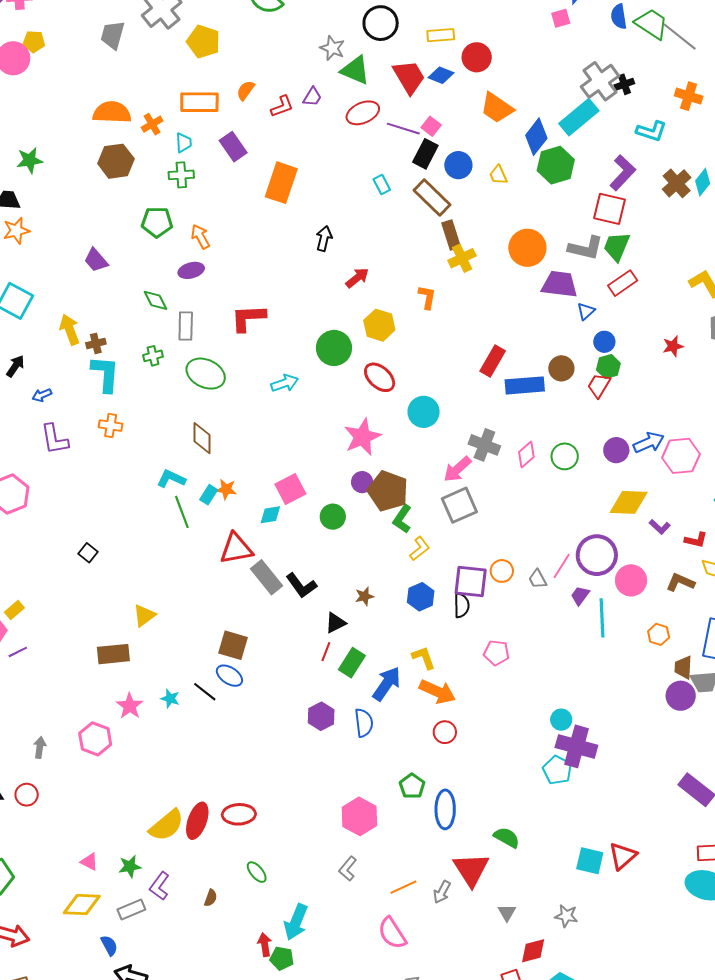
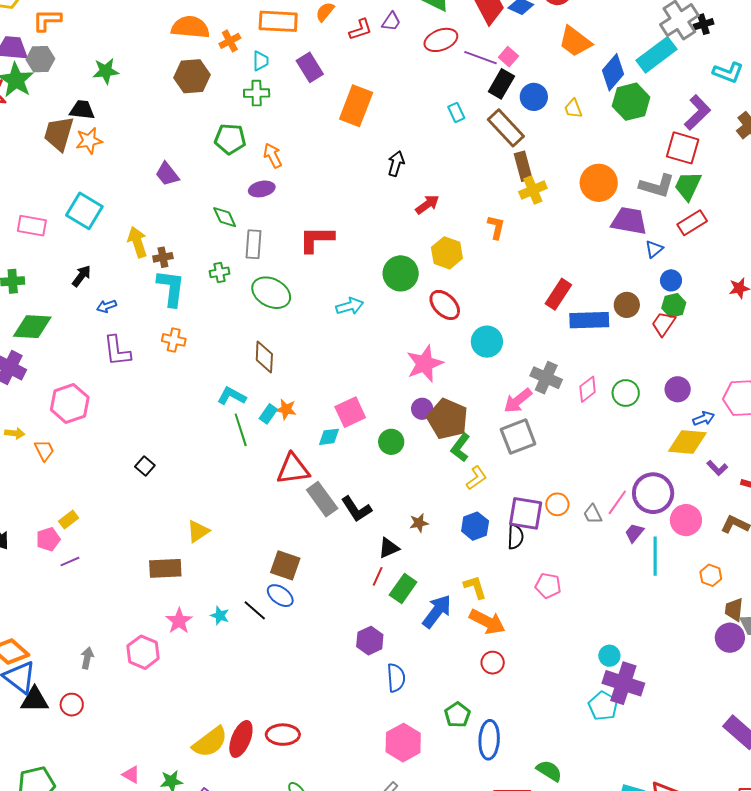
blue arrow: (649, 442) -> (704, 418), moved, size x0.7
blue semicircle: (364, 723) -> (396, 678), moved

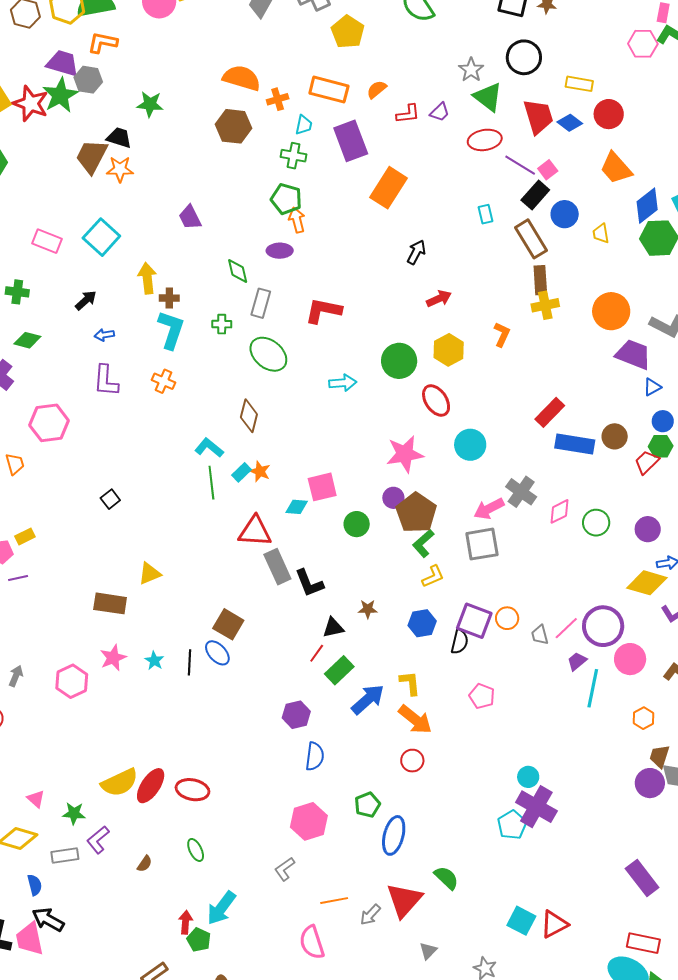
purple rectangle: (310, 67) -> (351, 141), size x1.4
green pentagon: (230, 139) -> (286, 199), moved
green diamond: (32, 327) -> (27, 340), size x0.7
black line: (255, 610) -> (189, 662), turned 40

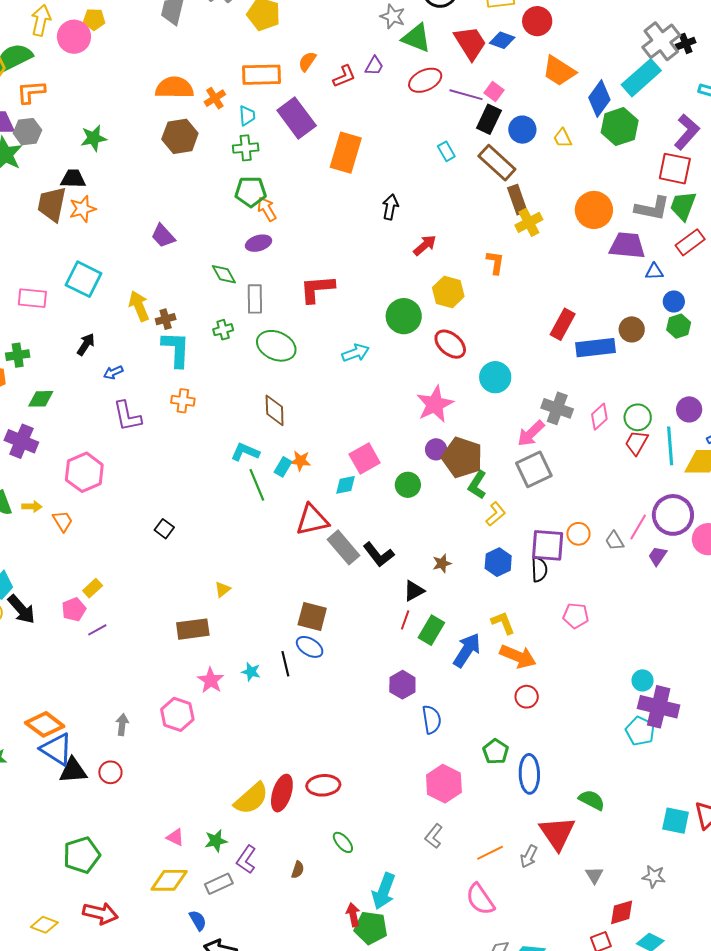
blue triangle: (652, 387) -> (654, 272), turned 42
red trapezoid: (647, 462) -> (637, 443), moved
yellow triangle: (150, 574) -> (223, 589), size x0.7
cyan line: (593, 688) -> (670, 446), moved
green pentagon: (199, 940) -> (371, 928), size x1.4

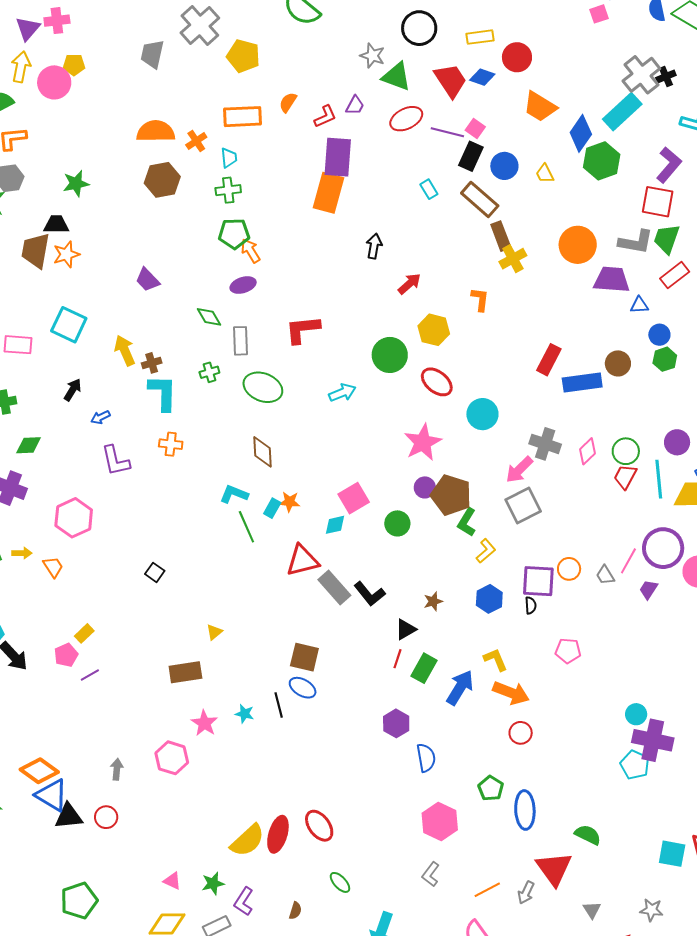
purple rectangle: (297, 118) -> (338, 157), moved, turned 42
black semicircle: (539, 569) -> (531, 605), size x0.7
red ellipse: (323, 785) -> (319, 826), turned 60

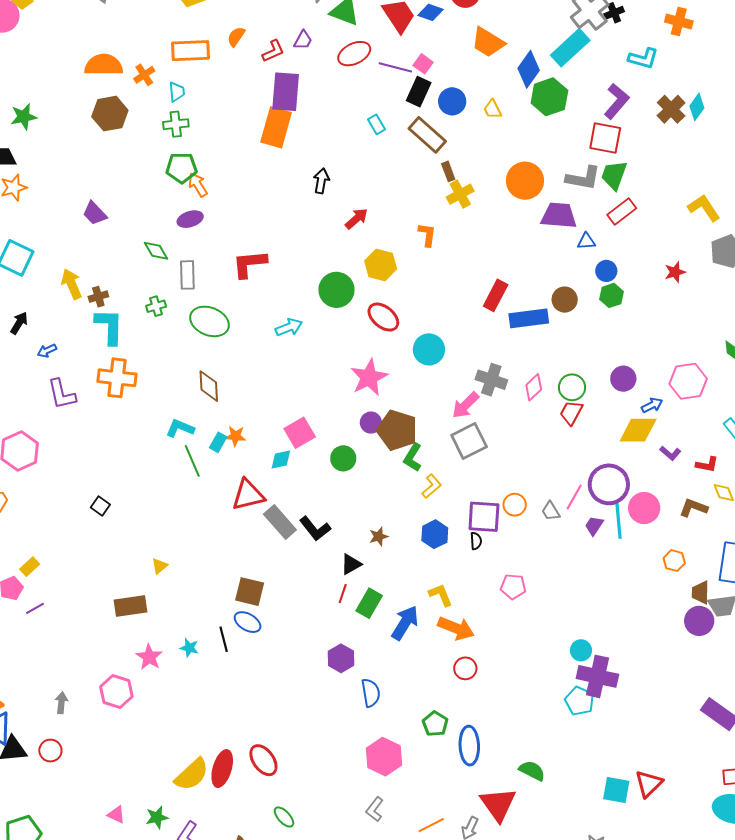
brown rectangle: (501, 236) -> (448, 171), size x0.7
orange cross: (171, 444) -> (117, 378), size x1.6
cyan line: (659, 479) -> (618, 519), moved

